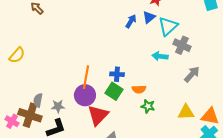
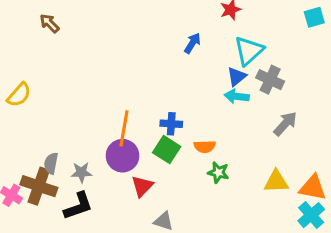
blue triangle: (149, 17) -> (237, 77), moved
red triangle: (98, 115) -> (142, 186), size x0.7

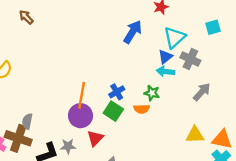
cyan square: (314, 17) -> (213, 27), moved
blue arrow: (192, 43) -> (133, 32), size x1.5
blue cross: (171, 124) -> (117, 92), turned -35
gray star: (81, 172) -> (68, 146), moved
green star: (218, 172) -> (152, 93), moved

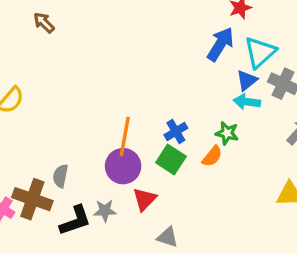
blue arrow: (133, 32) -> (220, 44), moved
orange semicircle: (142, 109) -> (212, 156), turned -49
gray semicircle: (27, 121) -> (60, 176), moved

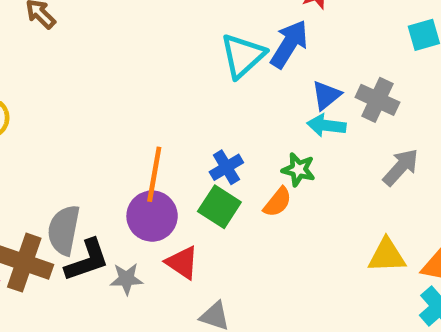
cyan triangle: (260, 52) -> (243, 56), moved
gray semicircle: (60, 176) -> (64, 230), size x1.5
red triangle: (145, 199) -> (182, 263), turned -40
black L-shape: (75, 221) -> (87, 260), moved

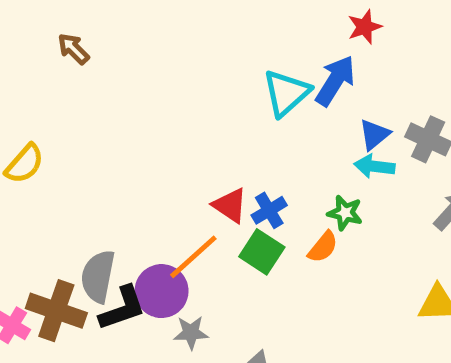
orange line: (154, 174) -> (193, 257), moved, turned 38
purple circle: (152, 216) -> (162, 291), moved
red triangle: (182, 263) -> (230, 205), moved
gray star: (126, 279) -> (191, 333), moved

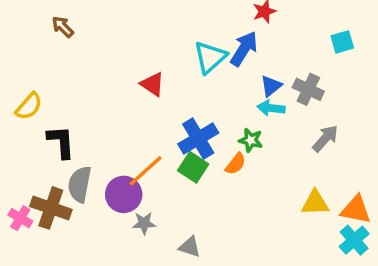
red triangle: (230, 205) -> (152, 84), moved
blue cross: (269, 210) -> (198, 138), size x1.6
black L-shape: (122, 308) -> (61, 142), moved, turned -75

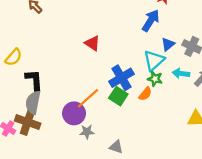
cyan triangle: (210, 57) -> (154, 60), moved
cyan arrow: (271, 108) -> (181, 73), moved
gray semicircle: (80, 184) -> (33, 103), moved

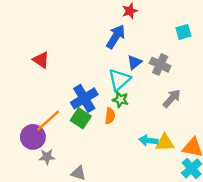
red triangle: (92, 43) -> (41, 60), moved
cyan arrow: (181, 73) -> (148, 140), moved
orange semicircle: (145, 94) -> (110, 116), turned -32

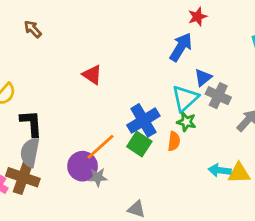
gray cross: (160, 65) -> (218, 96), moved
gray star: (47, 157) -> (98, 177), moved

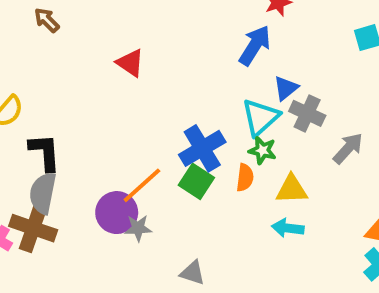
red triangle: (92, 75) -> (130, 63), moved
cyan arrow: (220, 170) -> (288, 228), moved
yellow triangle: (239, 173) -> (292, 189), moved

